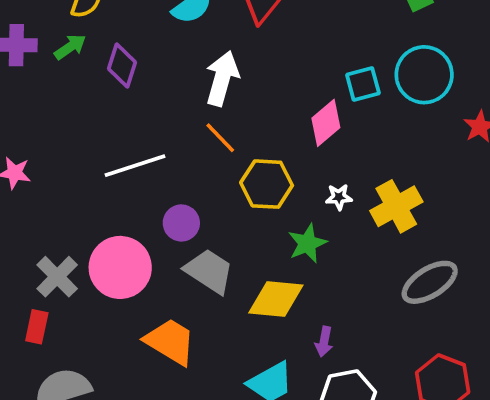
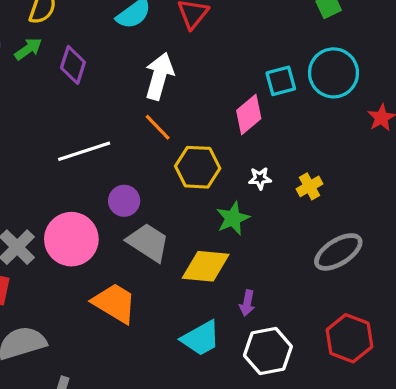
yellow cross: (396, 206) -> (310, 186), size x0.6

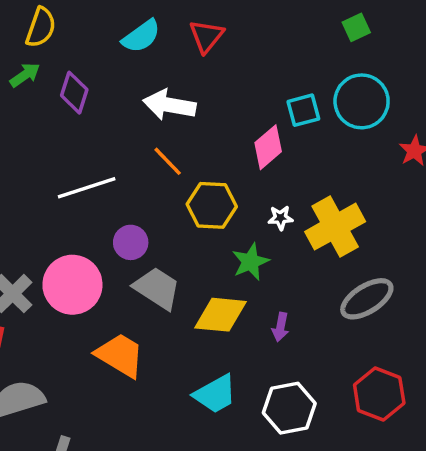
white arrow: (159, 76) -> (169, 105), turned -96
yellow cross: (310, 186) -> (335, 227), size x2.0
purple arrow: (247, 303) -> (280, 327), moved

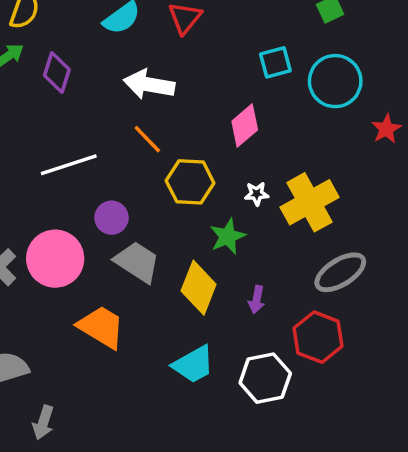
cyan square: (303, 110) -> (275, 62), moved
yellow diamond: (221, 315) -> (199, 288), turned -74
red hexagon: (379, 394) -> (318, 337), moved

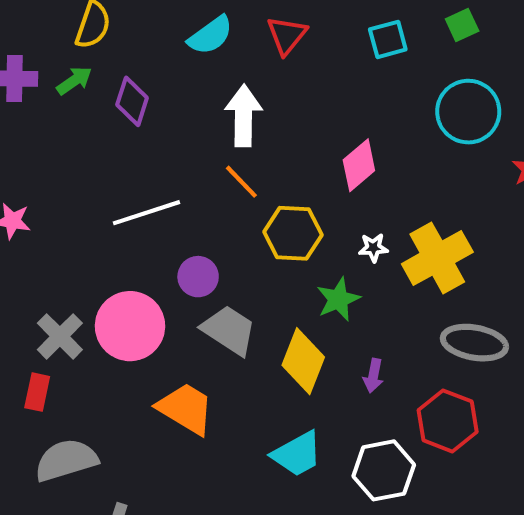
cyan square: (275, 62) -> (388, 39), moved
white arrow: (149, 84) -> (243, 116), turned 81
gray ellipse: (340, 272) -> (474, 343), turned 42

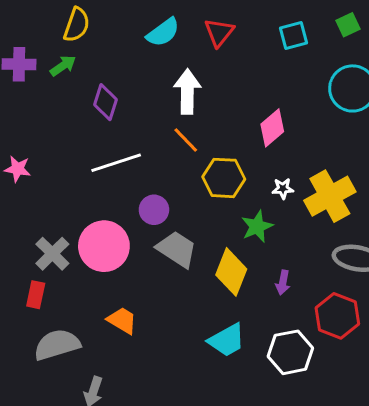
purple diamond: (132, 101) -> (105, 102), moved
orange trapezoid: (186, 409) -> (122, 320), moved, size x0.7

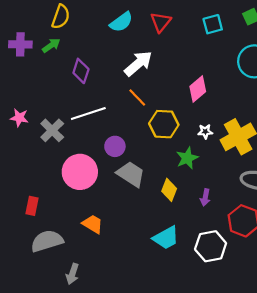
white arrow: (187, 92) -> (138, 63), turned 48
gray cross: (52, 254) -> (52, 130), moved
yellow diamond: (231, 272) -> (169, 190), size x0.7

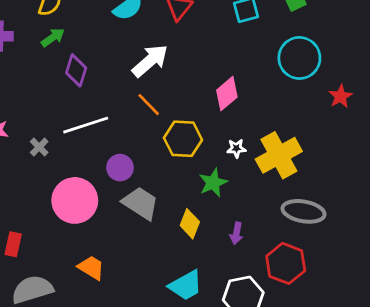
green arrow: (51, 45) -> (53, 37), moved
gray cross: (52, 130) -> (39, 147), size x0.6

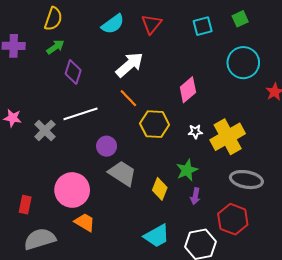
gray cross: (39, 147) -> (45, 130), size x1.5
green star: (213, 183) -> (187, 170), moved
pink circle: (75, 200) -> (72, 190), moved

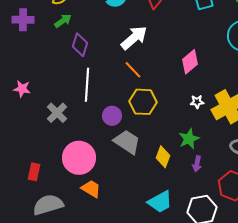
white line: (80, 114) -> (87, 85), turned -68
yellow hexagon: (155, 124) -> (143, 102), moved
gray cross: (45, 130) -> (57, 113), moved

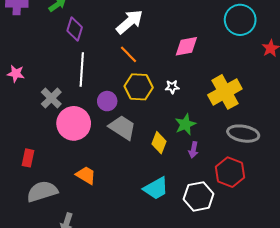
pink diamond: (190, 62) -> (186, 46), turned 30
white star: (197, 102) -> (172, 87), moved
pink circle: (79, 158) -> (74, 123), moved

